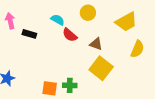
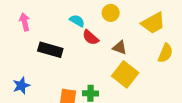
black rectangle: (29, 34) -> (50, 50), moved, size x1.5

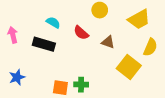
cyan semicircle: (77, 21) -> (53, 22), moved
pink arrow: (25, 22) -> (13, 35), moved
yellow square: (125, 74) -> (129, 67), moved

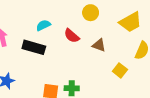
cyan semicircle: (53, 22) -> (43, 25), turned -56
yellow square: (129, 67) -> (120, 70), size x0.6

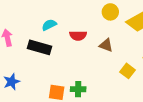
yellow circle: (91, 13) -> (110, 12), moved
red semicircle: (72, 36) -> (78, 36), turned -42

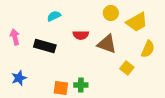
cyan semicircle: (49, 25) -> (54, 16), moved
brown triangle: (106, 45) -> (107, 44), size x1.5

